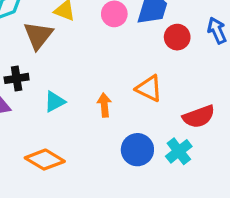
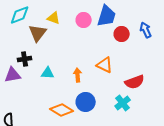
cyan triangle: (55, 102) -> (48, 73), turned 32
blue circle: (137, 150) -> (86, 102), moved
orange diamond: (45, 160) -> (62, 110), moved

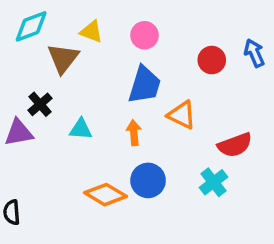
blue trapezoid: (107, 16) -> (144, 85), moved
black cross: (25, 59) -> (40, 104), turned -32

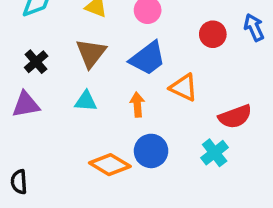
brown triangle: (63, 58) -> (91, 53), moved
blue trapezoid: (144, 85) -> (148, 58), turned 36
black cross: (40, 104) -> (36, 62), moved

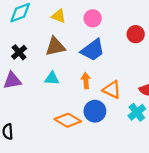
brown triangle: (91, 53) -> (55, 47), turned 40
orange triangle: (184, 87) -> (112, 90), moved

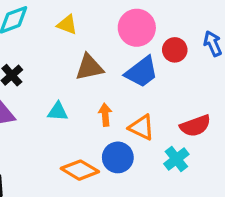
pink circle: (93, 18) -> (137, 28), moved, size x1.5
brown triangle: (55, 47) -> (89, 67), moved
blue trapezoid: (93, 50) -> (142, 72), moved

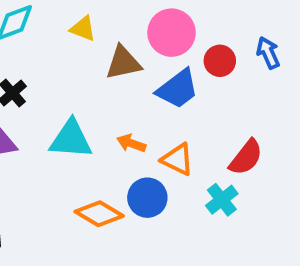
brown triangle: (89, 67) -> (123, 63), moved
cyan triangle: (58, 112) -> (71, 139), size x1.6
orange arrow: (105, 115) -> (131, 143), turned -65
red semicircle: (195, 126) -> (246, 157), turned -32

